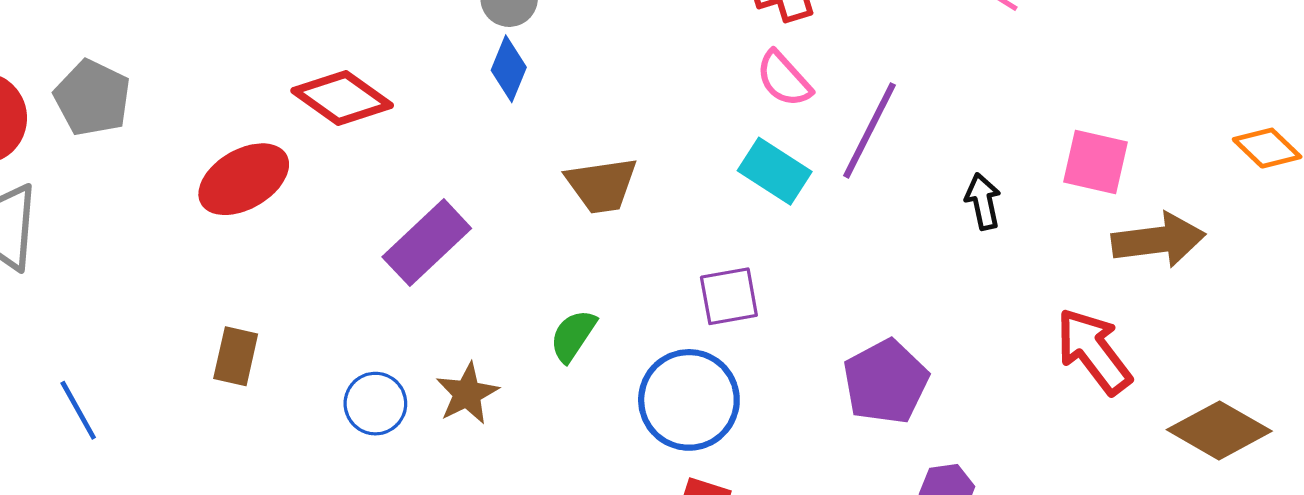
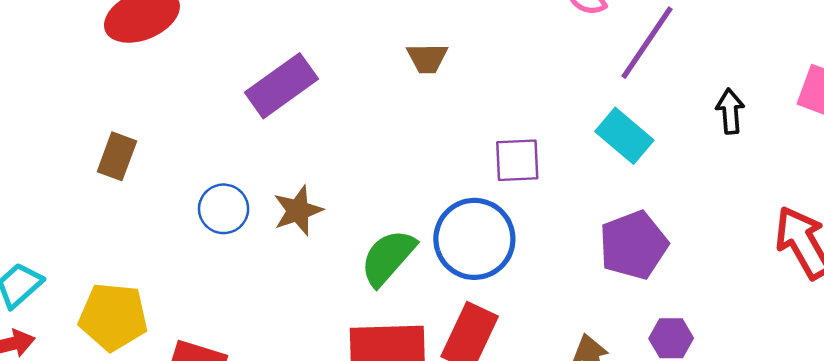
cyan rectangle: (775, 171) -> (624, 136), moved
brown trapezoid: (602, 185) -> (427, 58), size x0.7
green semicircle: (573, 336) -> (388, 257), moved, size x1.4

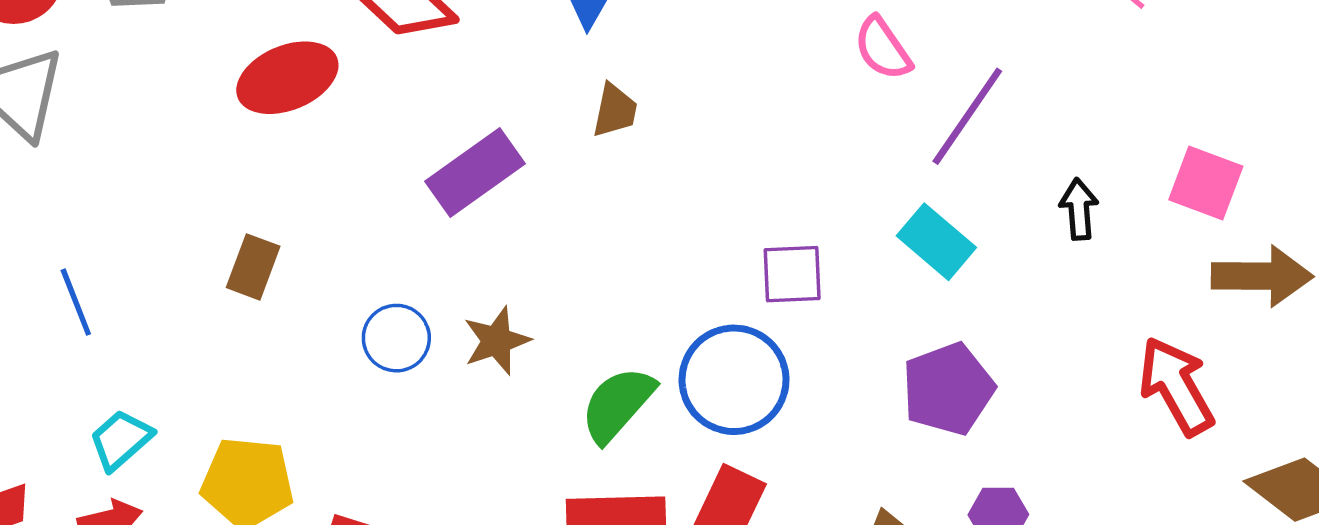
brown trapezoid: (427, 58) -> (615, 111), moved, turned -78

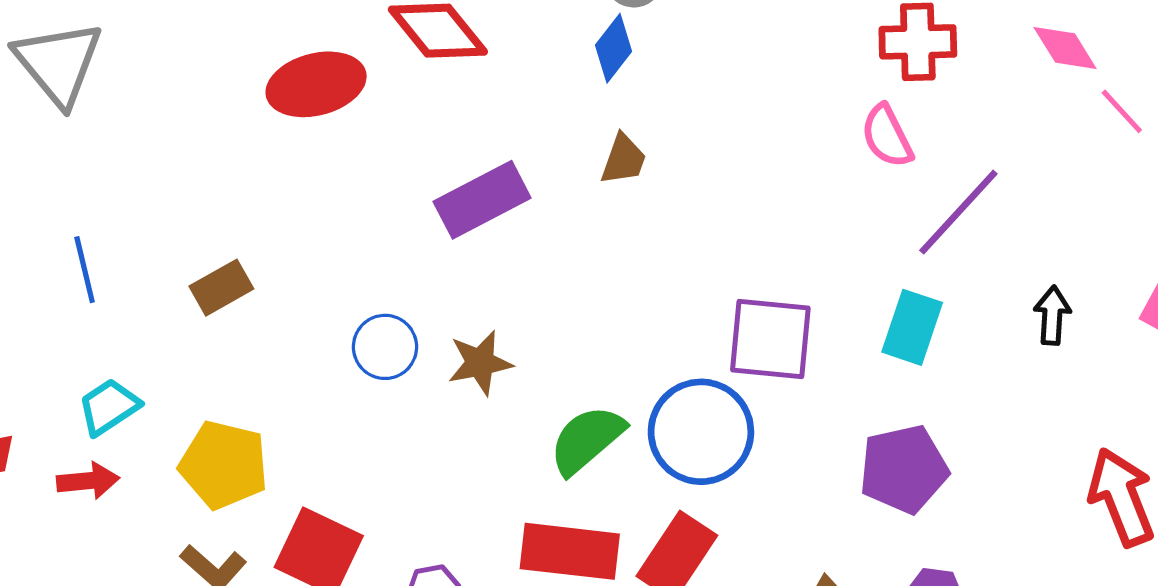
cyan rectangle: (936, 242) -> (912, 327), turned 60
brown rectangle: (253, 267) -> (221, 288), moved, turned 32
purple square: (792, 274) -> (770, 339), size x1.4

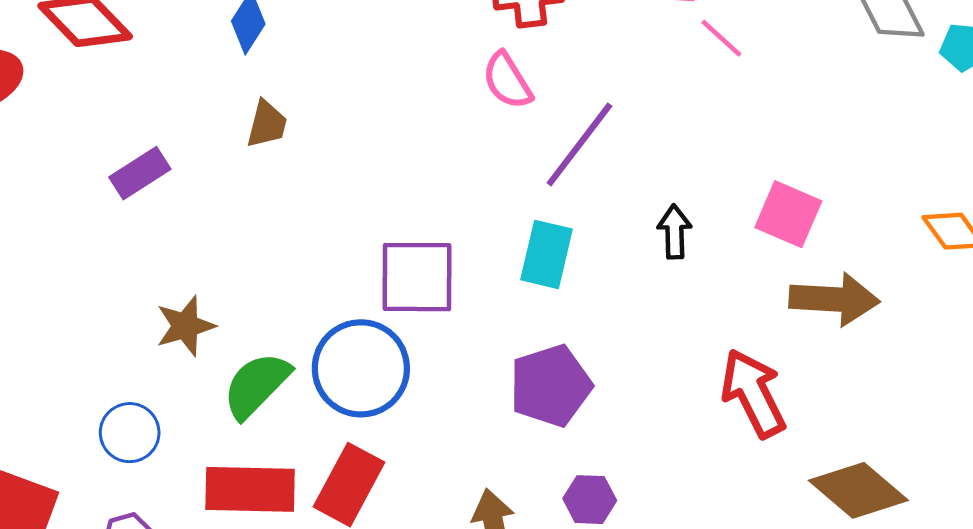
purple rectangle: (482, 200) -> (140, 173), size x0.7
blue circle: (385, 347) -> (130, 433), moved
brown star: (480, 363) -> (185, 326), moved

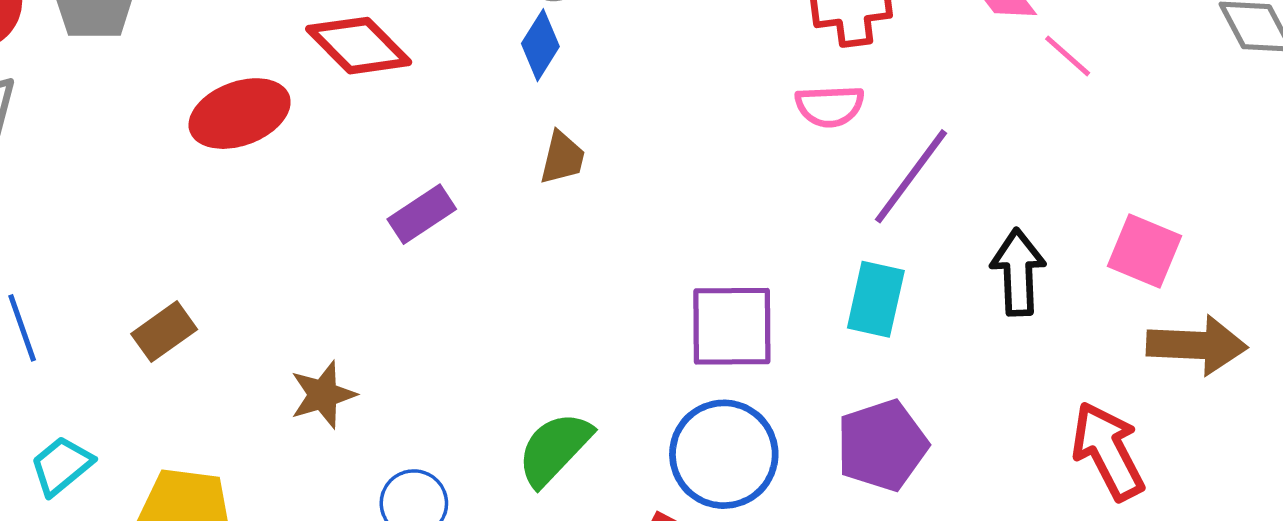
pink semicircle: (507, 81) -> (830, 106), turned -60
black arrow: (675, 232) -> (1018, 272), size x1.4
brown star: (185, 326) -> (323, 395), moved
blue circle: (361, 368) -> (724, 454), moved

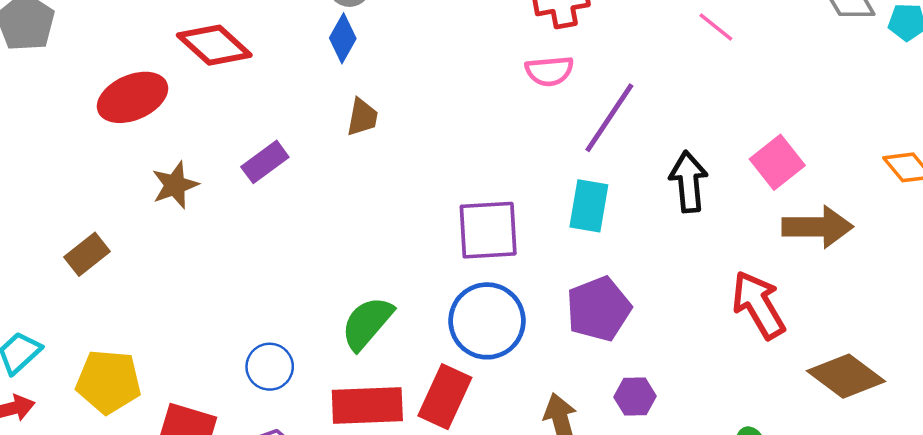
pink square: (1145, 251) -> (777, 162), turned 32
brown star: (323, 395) -> (175, 185), moved

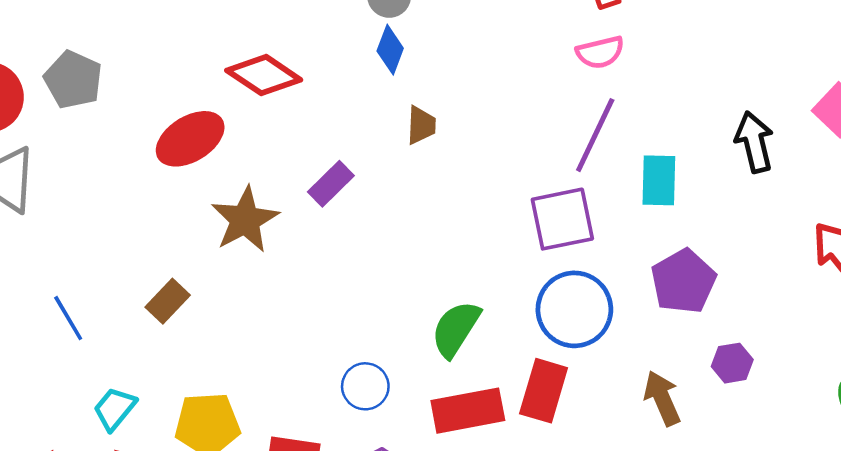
purple line: (609, 118) -> (595, 135), moved
brown star: (175, 185) -> (245, 220), size x1.4

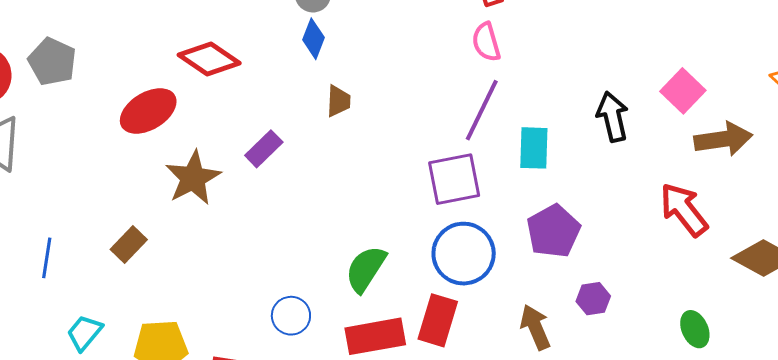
pink semicircle: (600, 52) -> (486, 42), turned 87
blue line: (68, 318) -> (47, 258), turned 39

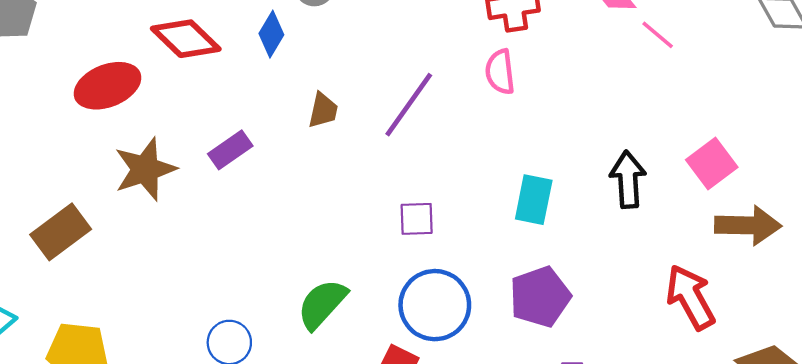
blue diamond: (313, 39) -> (271, 34), moved
purple line: (482, 110) -> (409, 105), moved
purple square: (454, 179) -> (417, 219), moved, size x0.6
brown rectangle: (129, 244) -> (61, 232), size x1.4

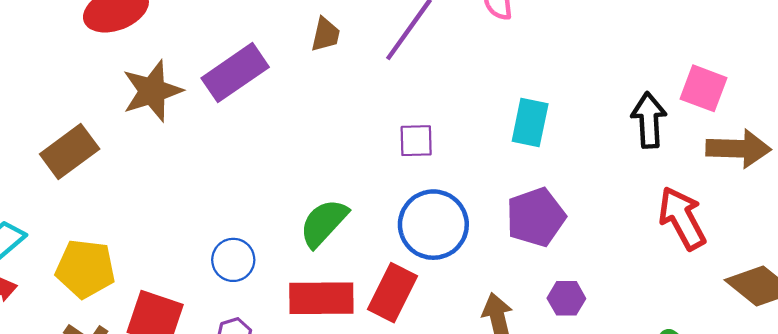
purple rectangle: (230, 150) -> (235, 73), size x1.5
pink square: (712, 164) -> (704, 88), turned -33
black arrow: (628, 180) -> (649, 120), moved

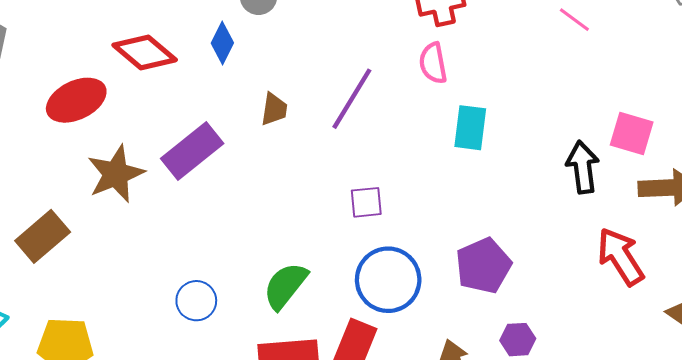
cyan rectangle: (530, 123) -> (470, 128), moved
blue circle: (233, 260) -> (196, 301), moved

